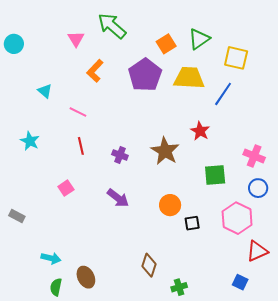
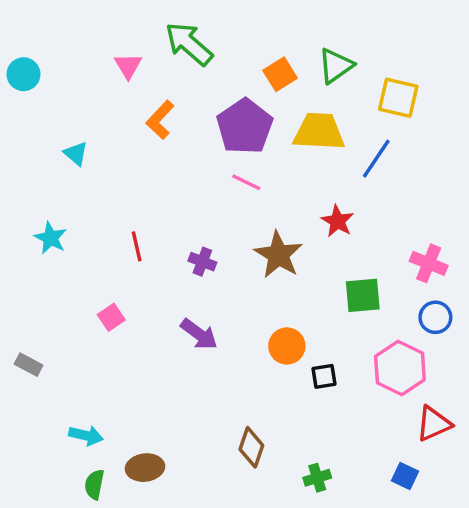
pink line: (78, 112) -> (246, 182), moved
brown ellipse: (86, 277) -> (145, 468), turned -70
green cross: (179, 287) -> (317, 478), moved

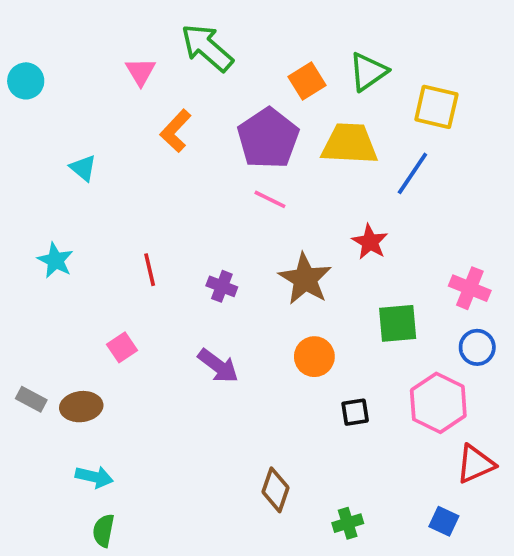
orange circle: (287, 346) -> (314, 357), moved
brown ellipse: (145, 468) -> (81, 407), moved

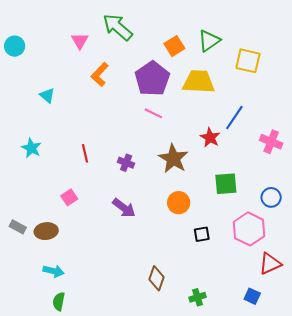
blue line: (412, 173) -> (234, 118), moved
pink cross: (470, 288) -> (271, 142), moved

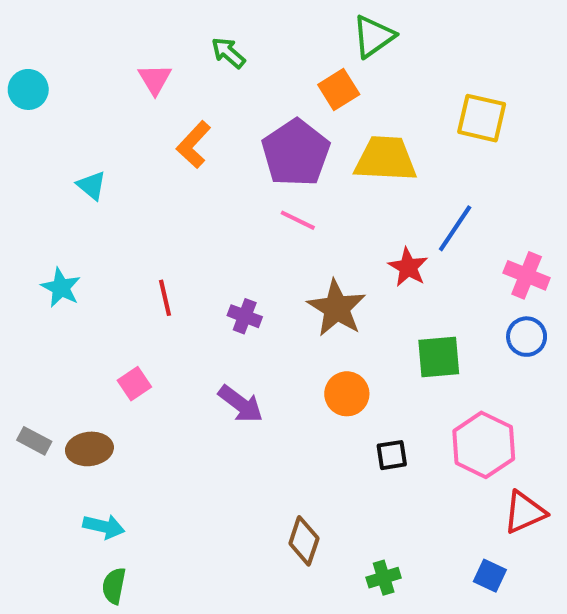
green arrow: (118, 27) -> (228, 53), size x0.6
green triangle: (209, 41) -> (373, 36), moved
blue circle: (271, 197) -> (527, 337), moved

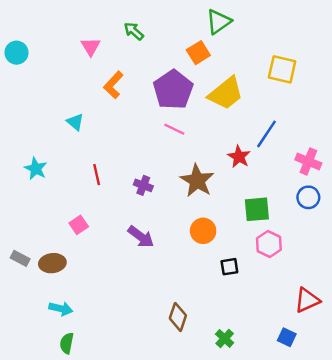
yellow trapezoid: (386, 159) -> (226, 93), turned 138
cyan triangle: (92, 185) -> (75, 122), moved
pink hexagon: (484, 445) -> (269, 244), moved, size x0.7
green cross: (384, 578) -> (225, 338), turned -30

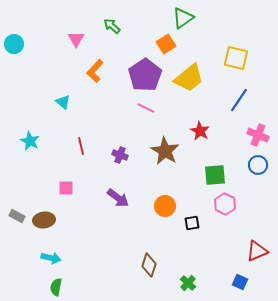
blue line: (266, 134) -> (239, 100), moved
pink square: (79, 225) -> (66, 188), turned 35
orange circle: (203, 231) -> (165, 206), moved

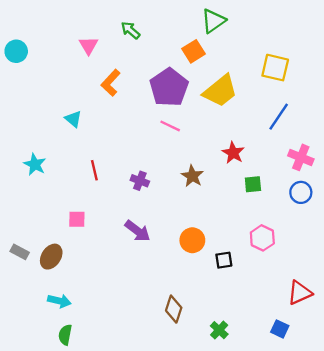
brown star: (165, 151) -> (192, 176), size x0.7
green square: (215, 175) -> (253, 184), moved, size x0.7
brown ellipse: (44, 220) -> (51, 257), turned -50

